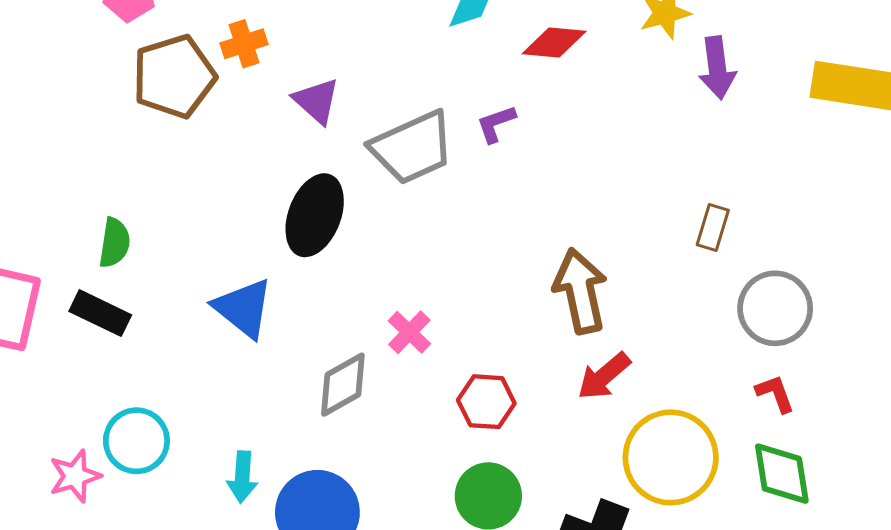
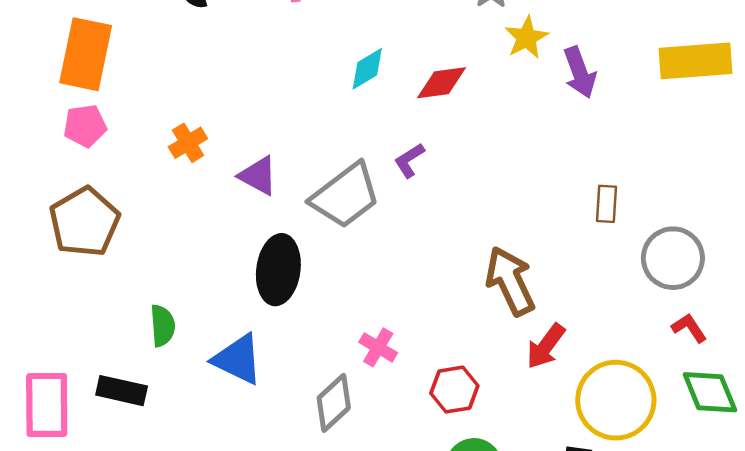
brown pentagon: (174, 77) -> (84, 222), moved
green semicircle: (115, 243) -> (162, 326), moved

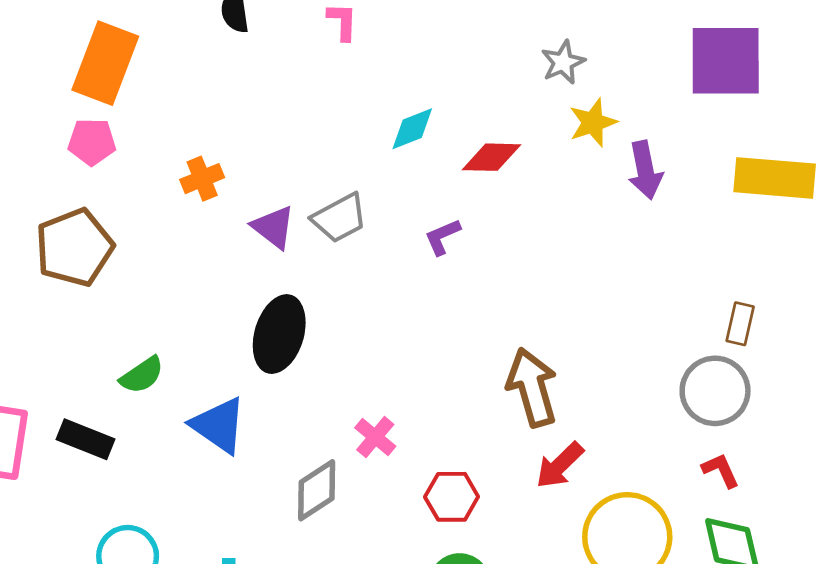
gray trapezoid: (345, 196) -> (340, 218), moved, size x0.7
brown rectangle: (606, 204) -> (740, 324), moved
green semicircle: (162, 326) -> (142, 375), turned 51

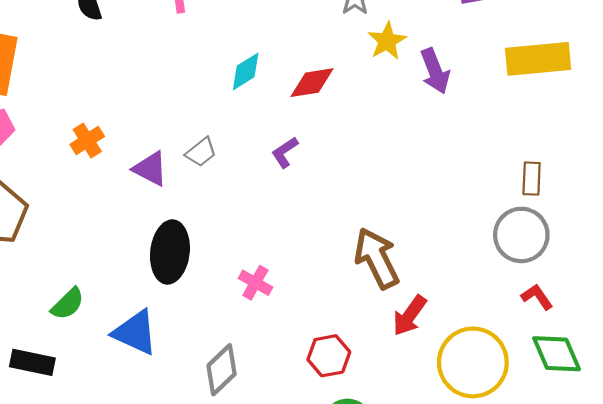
gray trapezoid: (340, 218) -> (201, 152), size x0.7
pink cross: (375, 437) -> (255, 283), moved

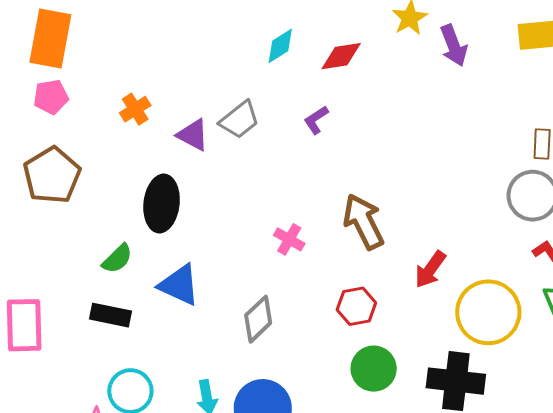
gray trapezoid: (201, 152) -> (239, 120), size x1.4
black ellipse: (170, 252) -> (162, 204), moved
brown arrow: (377, 258) -> (364, 222), moved
black rectangle: (32, 362) -> (110, 315), moved

